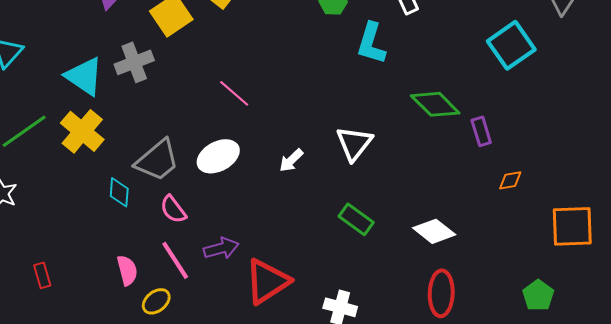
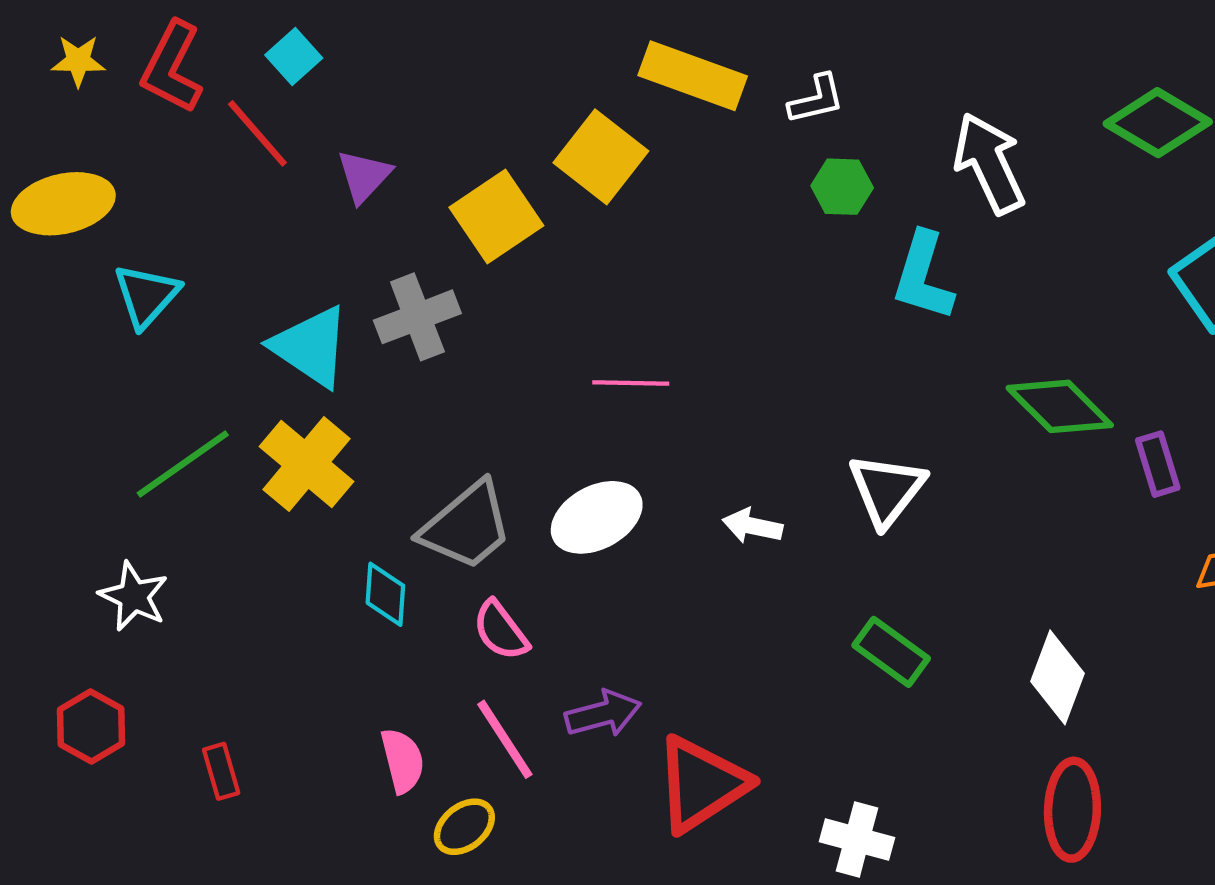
pink line: (234, 93) -> (631, 383), turned -40
white arrow: (291, 160) -> (752, 526), turned 56
white diamond: (434, 231) -> (1058, 677), turned 72

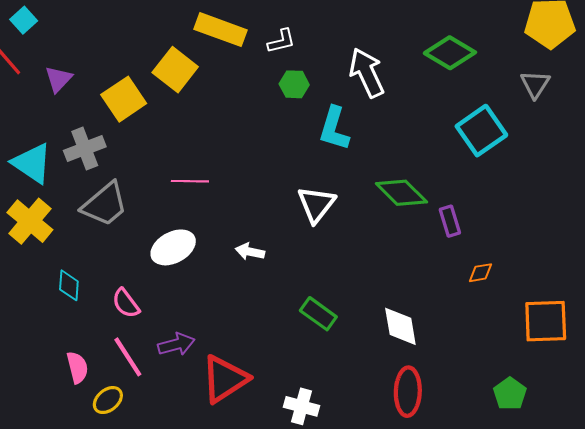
white triangle: (887, 490) -> (316, 204), moved
gray trapezoid: (467, 526) -> (105, 204), moved
white diamond: (1058, 677) -> (400, 326), turned -30

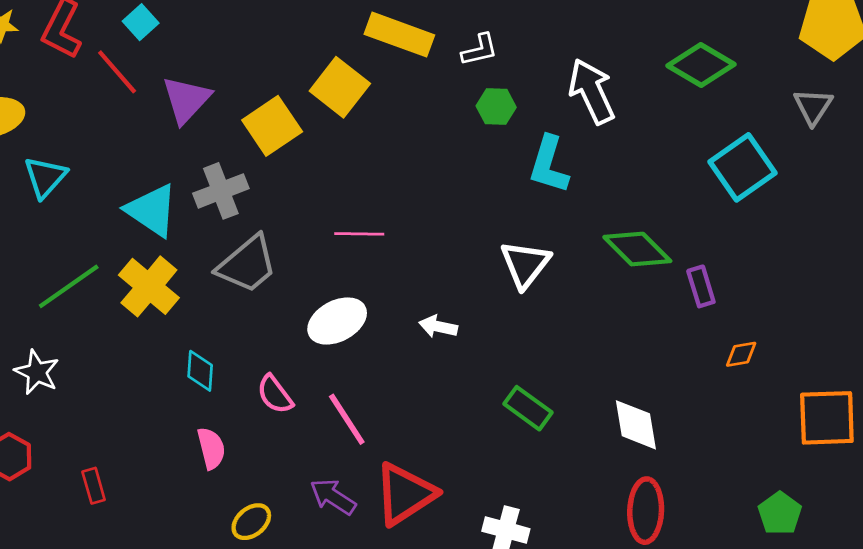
purple triangle: (58, 79) -> (186, 100), size x1.4
purple arrow: (176, 344) -> (333, 497), moved, turned -132
pink line: (128, 357) -> (347, 419), moved
pink semicircle: (77, 367) -> (211, 448), moved

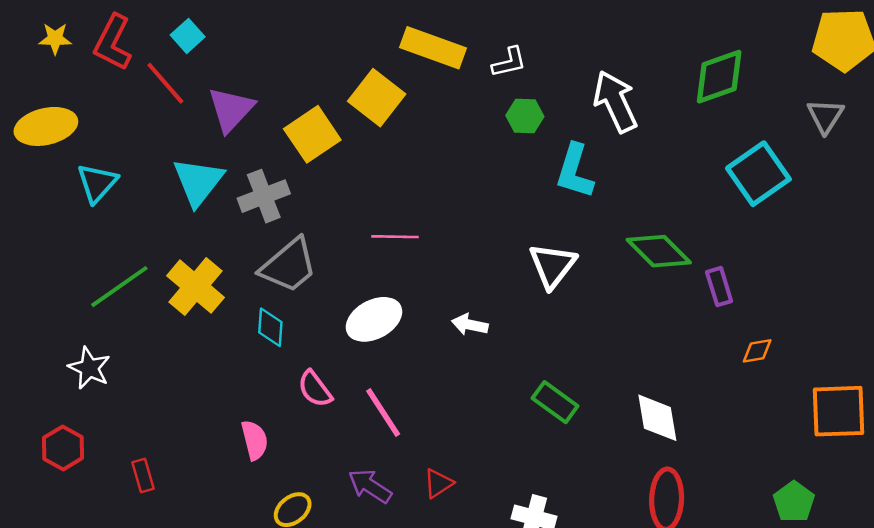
green diamond: (701, 65) -> (719, 77), turned -50
cyan triangle: (152, 210) -> (198, 182), moved, turned 34
cyan diamond: (200, 371) -> (270, 327), moved
red triangle: (405, 494) -> (438, 483), size x0.5

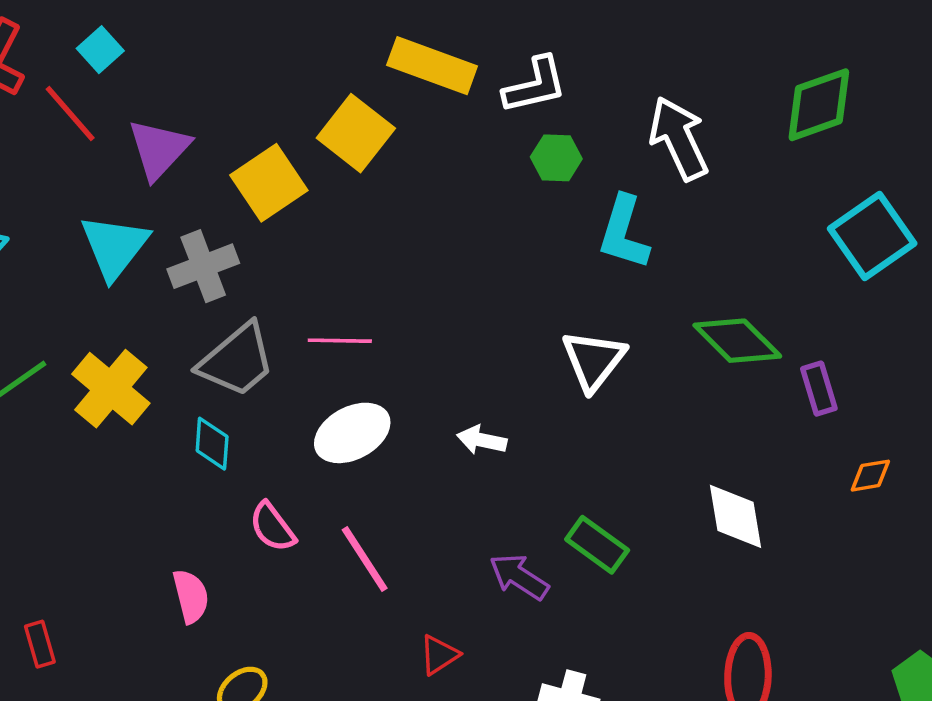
white L-shape: (509, 62) -> (535, 85), size x1.4
pink line: (395, 237) -> (340, 341), moved
white diamond: (657, 418) -> (735, 516), moved
purple arrow: (370, 486) -> (519, 577), moved

